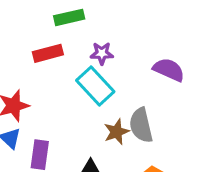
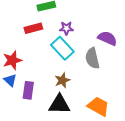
gray semicircle: (141, 125) -> (92, 58), moved
brown star: (116, 132) -> (62, 80), moved

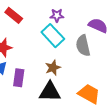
red rectangle: (33, 28) -> (14, 15), moved, turned 54

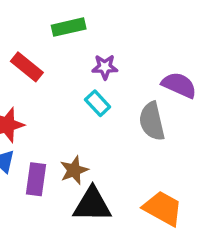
cyan rectangle: (53, 36) -> (98, 103), size x0.6
brown star: (53, 68) -> (74, 170), moved

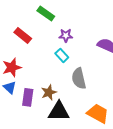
green rectangle: (69, 27) -> (46, 13), turned 48
gray semicircle: (152, 121) -> (79, 78), moved

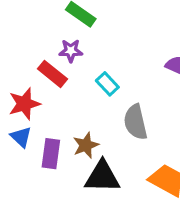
red rectangle: (23, 35) -> (53, 74), moved
purple star: (66, 35) -> (71, 51), moved

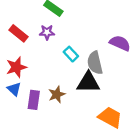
red rectangle: (53, 74) -> (19, 33), moved
gray semicircle: (135, 122) -> (95, 63), moved
black triangle: (102, 177) -> (88, 82), moved

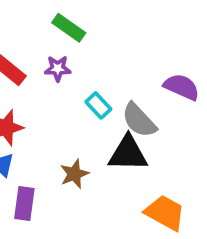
gray semicircle: (95, 63) -> (139, 120), turned -30
purple rectangle: (34, 100) -> (24, 203), moved

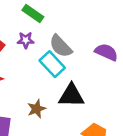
cyan rectangle: (98, 105) -> (52, 64), size x1.5
gray semicircle: (139, 120) -> (61, 46), moved

